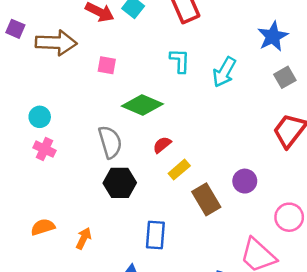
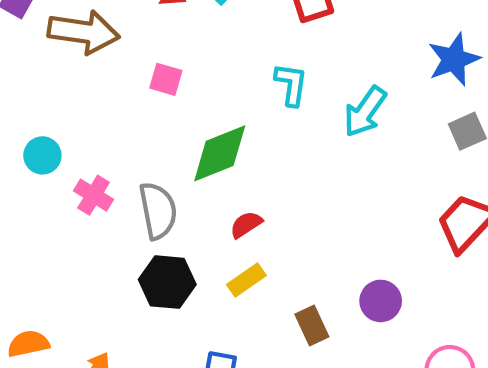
green diamond: (142, 105) -> (220, 153), turned -51
pink cross: (44, 149) -> (94, 195), moved
yellow rectangle: (179, 170) -> (246, 280), moved
brown rectangle: (206, 199) -> (312, 325), size x0.7

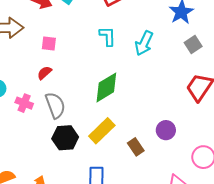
green diamond: (220, 153) -> (106, 87), moved
red semicircle: (246, 224) -> (44, 73), moved
yellow rectangle: (246, 280) -> (102, 131), size x1.5

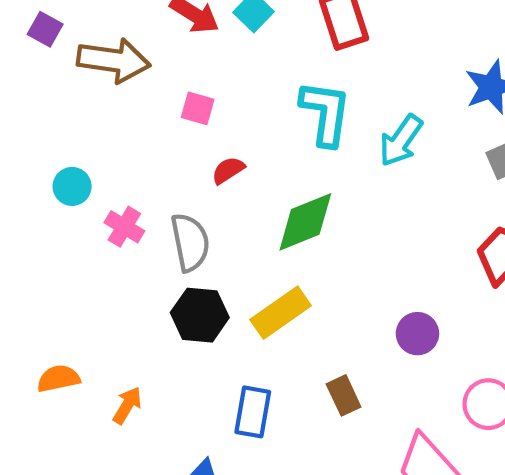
cyan L-shape: (108, 36) -> (325, 113), size x1.5
red semicircle: (44, 73) -> (228, 170), moved
brown rectangle: (136, 147) -> (344, 395), moved

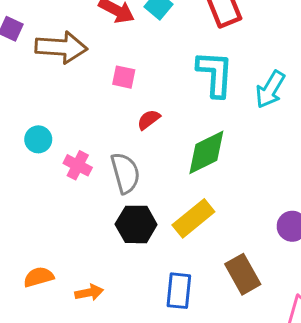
brown rectangle: (344, 395) -> (243, 274), size x1.4
orange arrow: (127, 405) -> (89, 293), turned 52

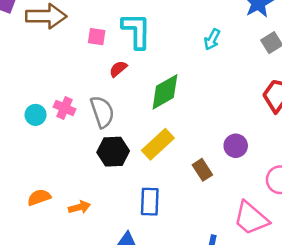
cyan L-shape: (215, 74) -> (136, 31), moved
cyan arrow: (270, 89) -> (212, 39), size x0.7
cyan circle: (38, 139) -> (36, 115), moved
brown rectangle: (243, 274) -> (202, 170), moved, size x0.7

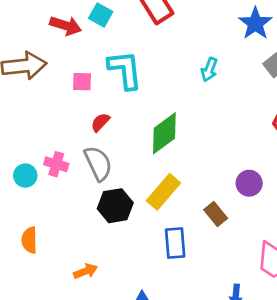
red semicircle: (118, 69) -> (100, 122), moved
orange semicircle: (39, 197) -> (29, 240), moved, turned -65
blue rectangle: (150, 202) -> (175, 243), moved

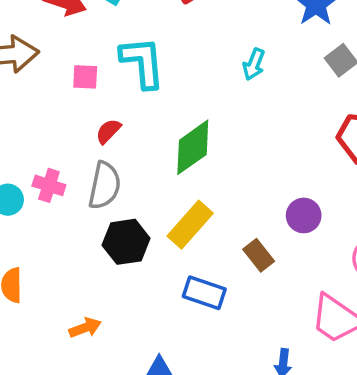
gray semicircle: (98, 163) -> (105, 185), turned 36
blue rectangle: (175, 243) -> (204, 293), turned -68

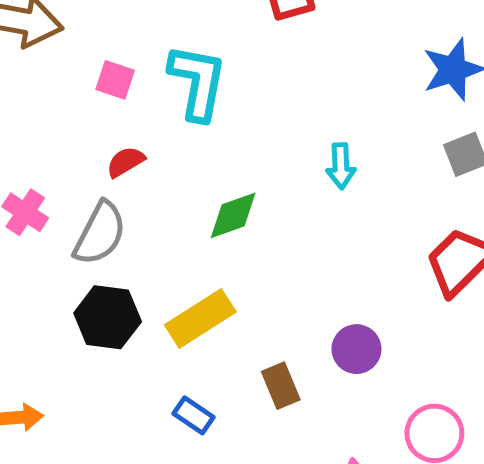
cyan arrow: (254, 64) -> (341, 166), moved, turned -40
green diamond: (193, 147) -> (233, 215), size x0.7
blue rectangle: (204, 293) -> (194, 415), size x0.7

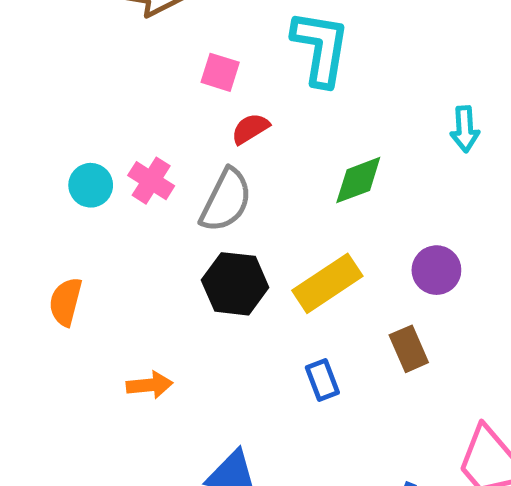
pink square: (115, 80) -> (220, 72), moved
purple circle: (356, 349) -> (436, 270), moved
blue rectangle: (194, 415) -> (322, 380), turned 36

